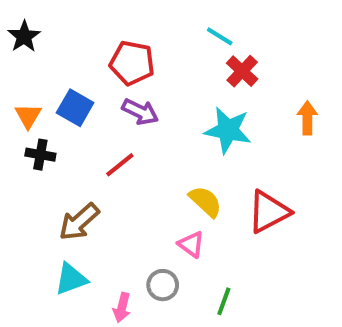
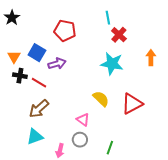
cyan line: (220, 36) -> (108, 18), turned 48
purple arrow: (140, 112) -> (57, 64), moved, turned -42
red line: (120, 165) -> (39, 83), moved, turned 70
pink triangle: (191, 244) -> (83, 120), moved

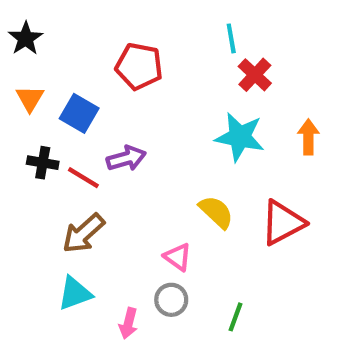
orange triangle: (14, 57) -> (30, 98), moved
orange arrow: (151, 58) -> (308, 137), moved
purple arrow: (57, 64) -> (126, 158), moved

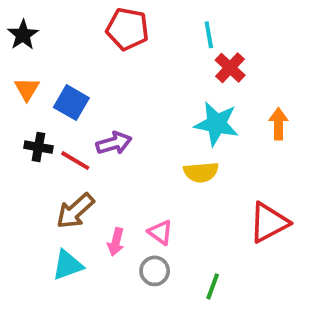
red pentagon: (139, 66) -> (127, 29), moved
yellow semicircle: (216, 212) -> (201, 172), moved, turned 132
red triangle: (283, 223) -> (269, 223), moved
pink arrow: (128, 323) -> (116, 242), moved

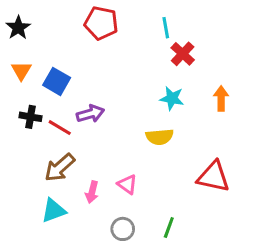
cyan star: (217, 124) -> (172, 98), size x0.7
red triangle: (269, 223) -> (213, 177), turned 40
gray circle: (155, 271) -> (123, 229), moved

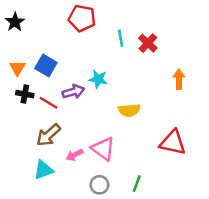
cyan line: (166, 28) -> (121, 38), moved
orange triangle: (21, 71) -> (17, 68), moved
cyan star: (172, 98) -> (98, 79), moved
pink triangle: (127, 184) -> (103, 149), size x1.5
pink arrow: (92, 192) -> (75, 155), turned 49

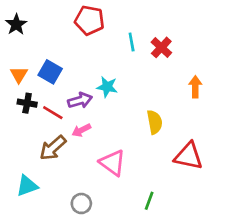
yellow semicircle: (129, 110) -> (155, 122), moved, turned -95
pink arrow: (75, 155) -> (81, 130), moved
cyan triangle: (43, 170) -> (27, 186), moved
gray circle: (99, 185) -> (81, 203), moved

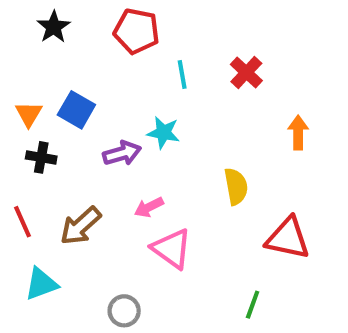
black star: (16, 24) -> (54, 27), moved
cyan line: (132, 42) -> (182, 75), moved
red line: (53, 113) -> (23, 222), moved, turned 35
pink arrow: (81, 130) -> (149, 207), moved
green line: (149, 201) -> (253, 305), moved

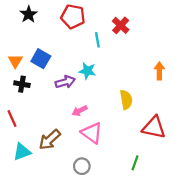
red cross: (246, 72) -> (121, 25), moved
brown arrow: (81, 226) -> (50, 140), moved
gray circle: (124, 311) -> (82, 166), moved

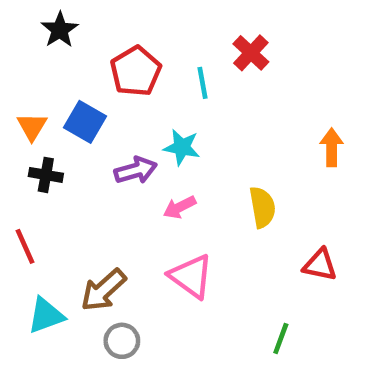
red pentagon: (73, 17) -> (136, 71), moved, turned 30
pink arrow: (80, 111) -> (179, 207), moved
red triangle: (154, 127) -> (320, 265), size x0.7
gray circle: (82, 166) -> (122, 341), moved

